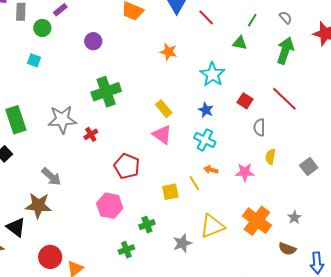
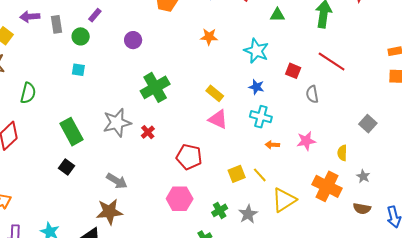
yellow semicircle: (270, 157) -> (342, 153), moved
yellow line: (194, 183) -> (260, 175), moved
gray star: (182, 243) -> (248, 214), moved

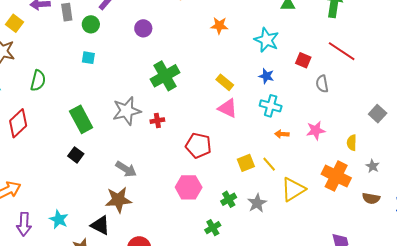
red cross: (148, 132) -> (157, 121), turned 32

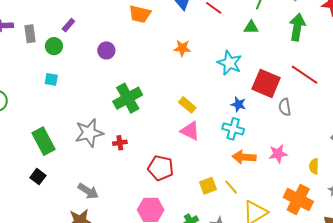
red square: (303, 60) -> (266, 83), size x1.8
blue star: (266, 76) -> (238, 104), moved
orange arrow: (282, 134) -> (244, 157), size x1.6

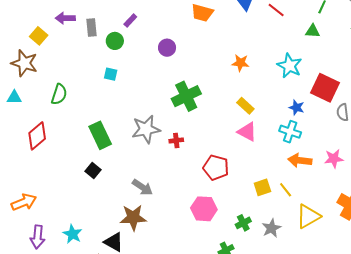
orange star: (182, 48) -> (240, 63), moved

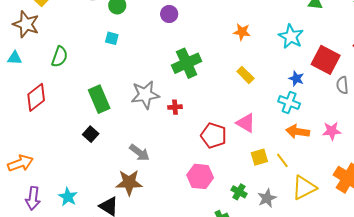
pink triangle: (247, 132) -> (246, 123), moved
green cross: (243, 223) -> (239, 192), turned -35

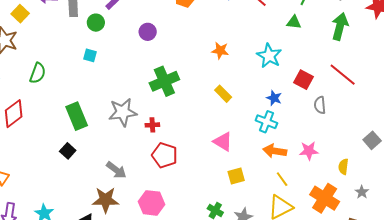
red square: (326, 60) -> (304, 80), size x0.7
red pentagon: (214, 136) -> (165, 155), moved
yellow line: (282, 160) -> (282, 179), moved
pink hexagon: (200, 176) -> (151, 203), moved

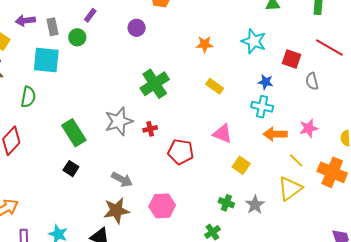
purple circle: (148, 32) -> (137, 28), moved
cyan square: (90, 55) -> (46, 60), moved, size x2.0
red pentagon: (165, 155) -> (181, 152), moved
yellow square: (236, 176) -> (241, 165), turned -30
yellow line: (282, 179) -> (296, 160), moved

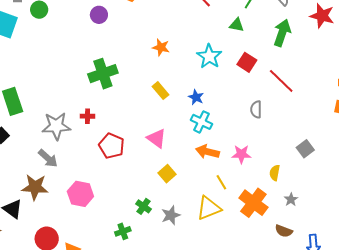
red square: (292, 59) -> (247, 62), moved
blue star: (266, 82) -> (196, 97), moved
gray star: (119, 121) -> (56, 126), moved

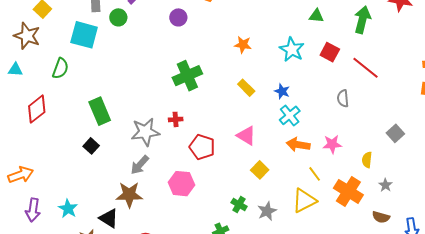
cyan cross: (201, 122) -> (290, 115), turned 30
gray arrow: (48, 158) -> (140, 165), turned 95
pink hexagon: (80, 194) -> (181, 184), moved

